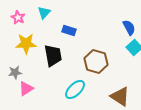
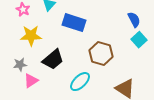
blue rectangle: (69, 31) -> (74, 23), size x1.6
black trapezoid: (53, 56) -> (53, 60), moved, turned 60

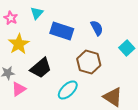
blue semicircle: (134, 20) -> (97, 28), moved
yellow star: (31, 36) -> (19, 44), turned -30

